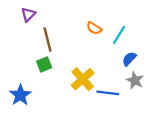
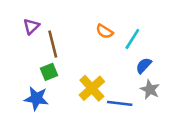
purple triangle: (28, 15) -> (31, 26), moved
blue star: (20, 95) -> (36, 98), moved, turned -30

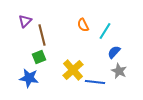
orange semicircle: (105, 31) -> (83, 25), turned 32

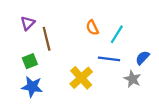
blue semicircle: (114, 52) -> (142, 58), moved
green square: (39, 57) -> (30, 61), moved
blue line: (95, 82) -> (109, 59), moved

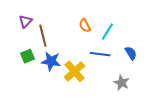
blue semicircle: (142, 58) -> (131, 53), turned 104
gray star: (132, 79) -> (122, 83), moved
blue star: (32, 87) -> (51, 61), moved

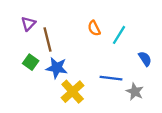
blue line: (100, 54) -> (111, 78), moved
green square: (27, 56) -> (31, 62), turned -32
yellow cross: (75, 71) -> (73, 92), moved

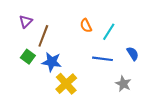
brown line: (48, 40) -> (43, 36), turned 35
blue line: (111, 78) -> (103, 59), moved

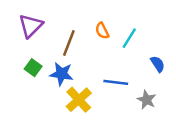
purple triangle: (26, 21) -> (31, 26), size x1.5
brown line: (43, 36) -> (69, 43), moved
blue line: (103, 59) -> (116, 82), moved

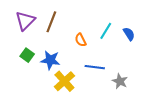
orange semicircle: (102, 31) -> (81, 40), moved
brown line: (69, 43) -> (51, 22), moved
blue semicircle: (158, 64) -> (129, 34), moved

